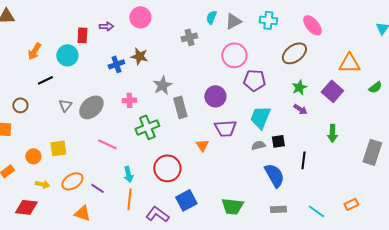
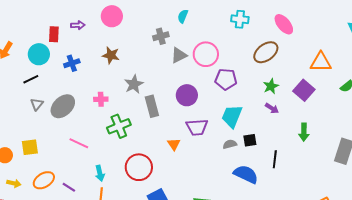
gray triangle: (233, 21) -> (179, 55), moved
blue cross: (116, 64) -> (72, 63), moved
black line: (45, 80) -> (31, 79), moved
blue semicircle: (274, 175) -> (246, 174), turned -35

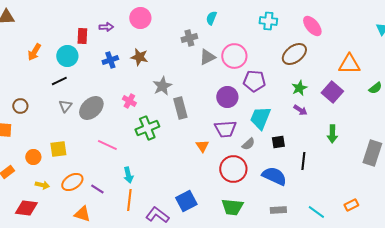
blue cross: (72, 63) -> (110, 60), moved
purple circle: (187, 95) -> (227, 97), moved
pink cross: (101, 99) -> (129, 101), turned 32
gray semicircle: (230, 144) -> (248, 144), moved, turned 152
red circle: (139, 167) -> (233, 169), moved

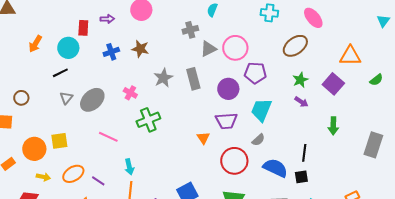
gray rectangle: (180, 108) -> (193, 79), moved
black square: (278, 142) -> (301, 177), moved
gray semicircle: (248, 144) -> (258, 140), moved
orange circle: (33, 157) -> (34, 149), size x1.5

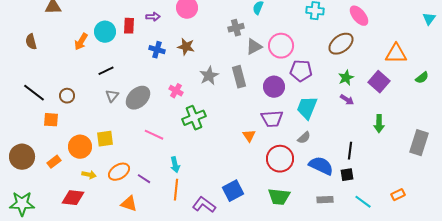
cyan circle: (68, 48) -> (105, 32), moved
blue cross: (111, 52) -> (157, 50), turned 35

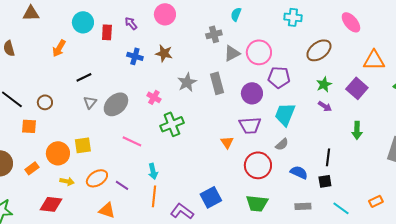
pink ellipse: (359, 16) -> (351, 22), moved
purple arrow: (153, 17) -> (131, 23), turned -128
cyan circle: (105, 32) -> (83, 22), moved
blue semicircle: (321, 166) -> (299, 172), size x0.7

